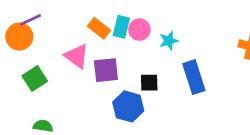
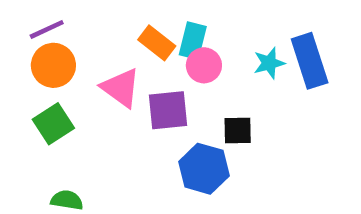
pink circle: (139, 30) -> (204, 65), moved
orange circle: (19, 37) -> (53, 65), moved
blue rectangle: (194, 77) -> (310, 61), moved

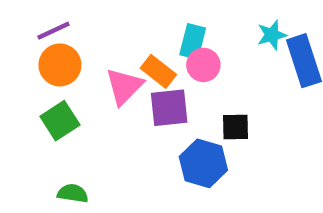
orange rectangle: (157, 43) -> (158, 71), moved
cyan star: (269, 63) -> (272, 35), moved
pink triangle: (121, 88) -> (124, 86), turned 39

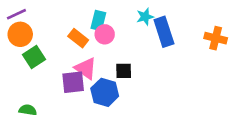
pink triangle: (124, 86) -> (86, 68), moved, turned -40
purple square: (169, 108) -> (73, 82), moved
green square: (60, 121) -> (34, 57), moved

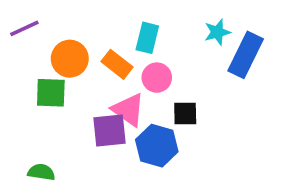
blue rectangle: (164, 32) -> (246, 55), turned 44
orange circle: (20, 34) -> (70, 59), moved
pink circle: (105, 34) -> (157, 78), moved
green square: (34, 57) -> (51, 93), turned 35

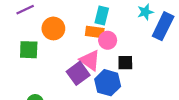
orange rectangle: (117, 64) -> (95, 32), moved, turned -30
green square: (51, 93) -> (29, 50), moved
purple square: (109, 131) -> (78, 73), turned -30

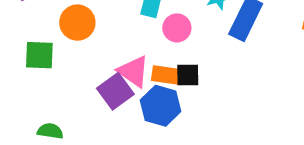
orange rectangle: (95, 32) -> (166, 75), moved
pink circle: (108, 40) -> (177, 28), moved

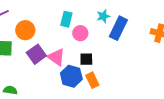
orange rectangle: (166, 75) -> (92, 80), moved, turned 56
purple square: (115, 91) -> (36, 54), moved

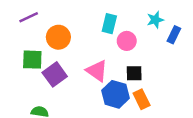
blue rectangle: (118, 28) -> (174, 35), size x0.6
purple square: (36, 54) -> (55, 74), moved

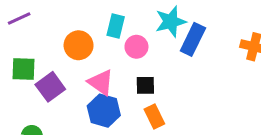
cyan star: (155, 20) -> (171, 22), size x1.5
blue rectangle: (174, 35) -> (193, 39), size x1.5
orange circle: (58, 37) -> (79, 45), moved
blue hexagon: (116, 94) -> (104, 111), moved

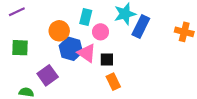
pink triangle: (101, 82) -> (87, 53), moved
purple square: (50, 87) -> (48, 75), moved
blue hexagon: (104, 111) -> (71, 49), moved

